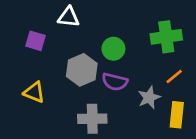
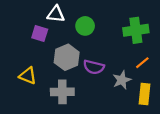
purple square: (36, 41) -> (40, 34), moved
green circle: (113, 49) -> (85, 26), moved
gray cross: (92, 119) -> (62, 92), moved

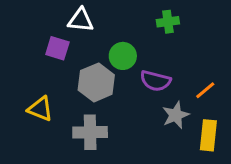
green circle: (85, 26) -> (123, 56), moved
green cross: (136, 30) -> (168, 22), moved, size x0.6
purple semicircle: (94, 67) -> (155, 81), moved

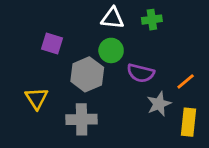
white triangle: (81, 20) -> (112, 18), moved
yellow triangle: (40, 109) -> (37, 98), turned 35

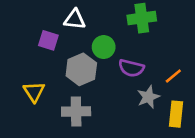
white triangle: (112, 18) -> (75, 19), moved
green cross: (152, 20) -> (142, 18), size x1.5

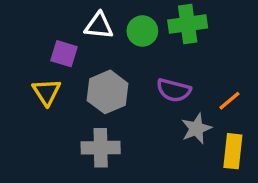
green circle: (104, 47) -> (142, 31), moved
yellow triangle: (34, 92) -> (47, 92), moved

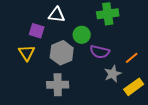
green circle: (142, 31) -> (82, 35), moved
yellow rectangle: (233, 151) -> (134, 87), turned 48

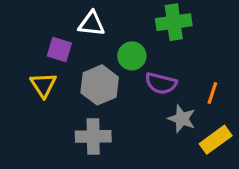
orange line: (132, 58) -> (212, 93), turned -32
gray star: (113, 74) -> (182, 119), turned -30

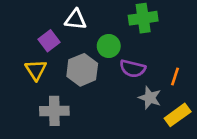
purple square: (59, 50) -> (49, 41), turned 36
gray cross: (93, 136) -> (54, 111), moved

